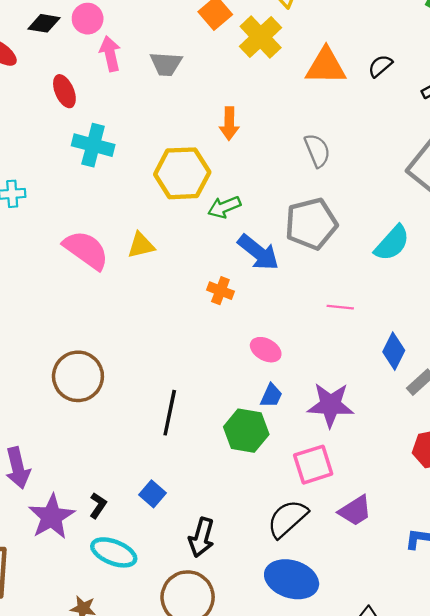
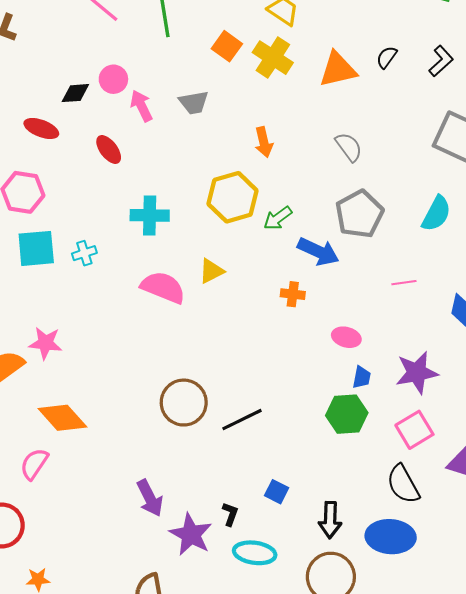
cyan cross: (93, 145) -> (150, 215), moved
black line: (170, 413) -> (242, 420), moved, turned 66
black semicircle: (287, 519) -> (403, 484), turned -63
blue ellipse: (292, 579) -> (391, 537), moved

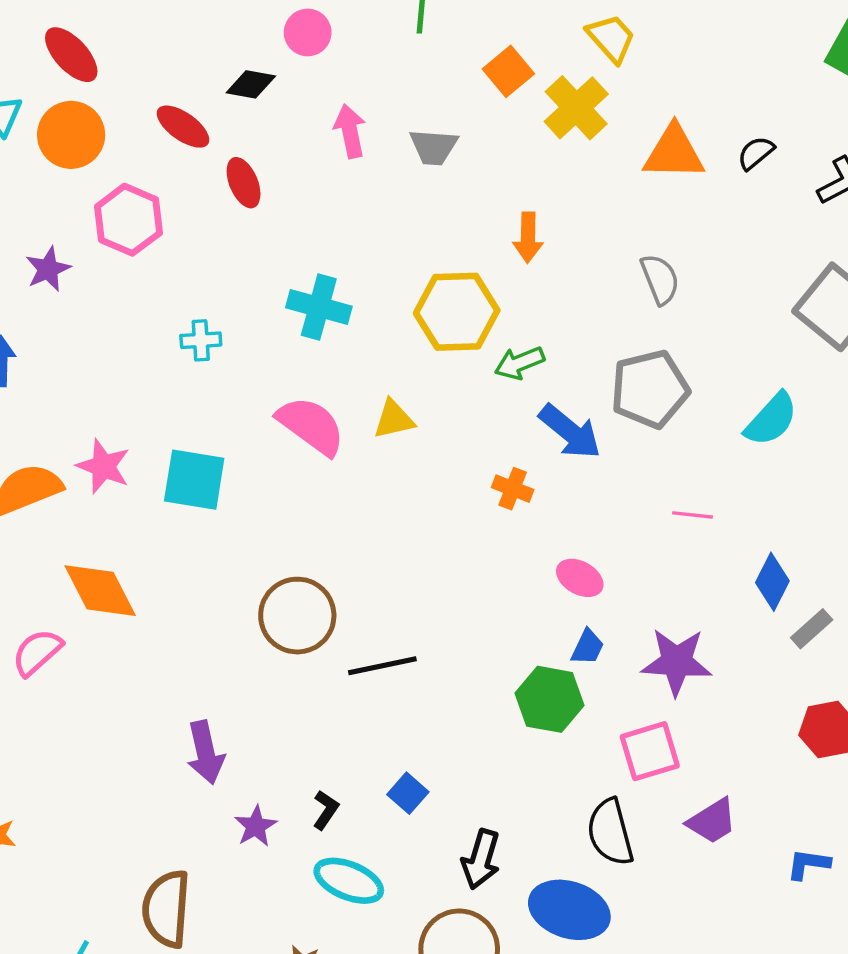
pink circle: (113, 79) -> (308, 32), moved
red ellipse: (109, 149) -> (244, 183), moved
cyan square: (36, 248) -> (194, 480), moved
purple star: (191, 534) -> (256, 826), size x0.6

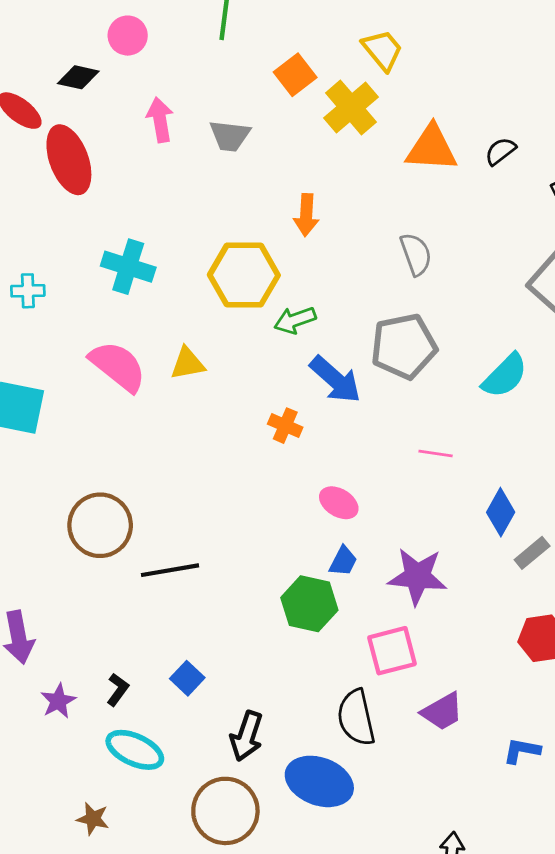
red ellipse: (244, 183) -> (69, 160), size x1.6

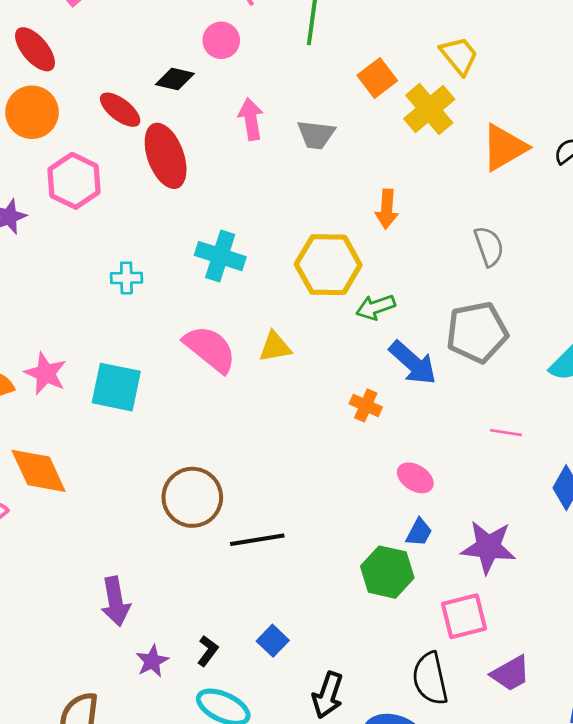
orange triangle: (432, 148) -> (504, 148), turned -34

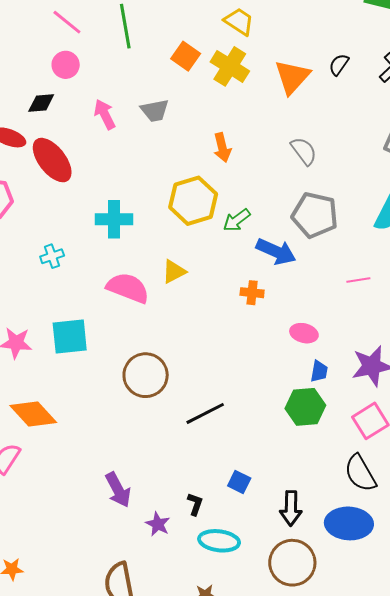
gray pentagon: (477, 332) -> (315, 215), turned -30
brown circle: (192, 497) -> (146, 375), moved

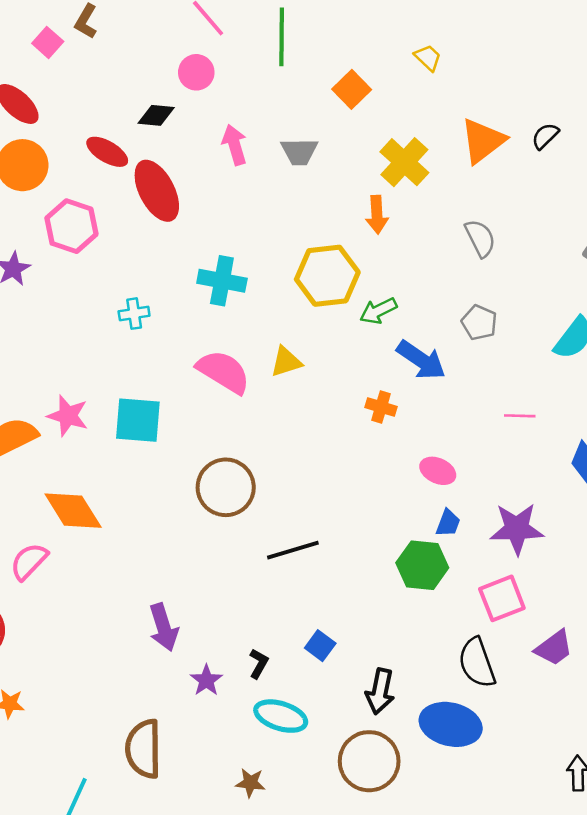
yellow trapezoid: (239, 21) -> (428, 58), size x0.7
yellow cross: (230, 66) -> (404, 162), moved
gray pentagon: (315, 215) -> (479, 323), size x0.6

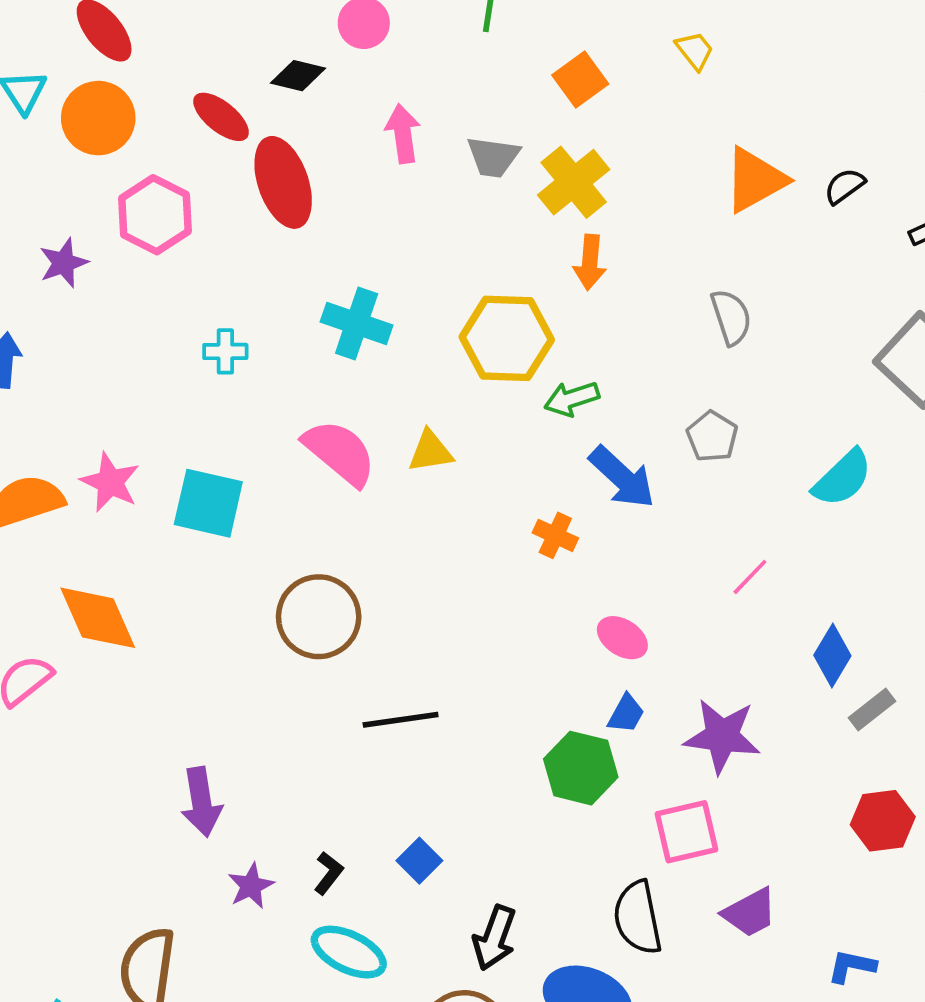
yellow cross: (404, 162) -> (574, 182), moved
pink line: (520, 416) -> (750, 577), turned -56

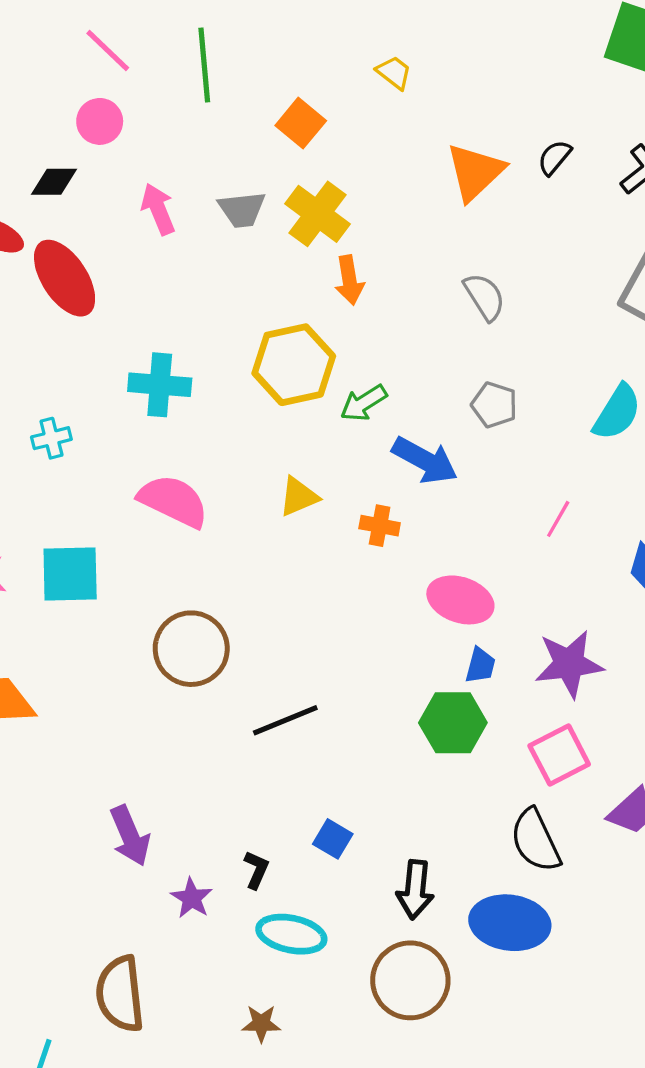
yellow triangle: (430, 451) -> (299, 497), moved
pink ellipse: (622, 638) -> (460, 600), size x1.4

